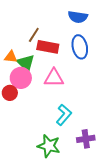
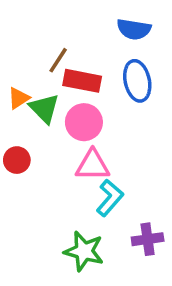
orange triangle: (11, 57) -> (19, 98), turned -40
pink circle: (21, 78) -> (84, 122), moved
pink triangle: (54, 78) -> (93, 165), moved

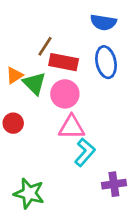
green star: (84, 251) -> (29, 193), moved

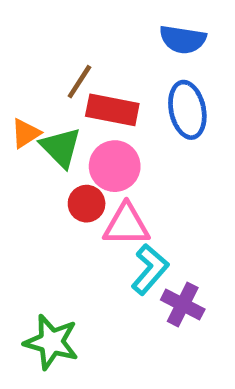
red circle: (13, 123) -> (87, 204), moved
purple cross: (114, 184) -> (183, 304), moved, turned 35

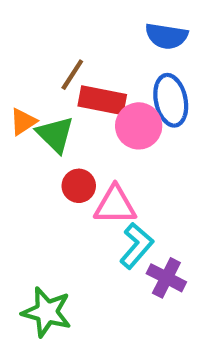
pink circle: (115, 166) -> (139, 126), moved

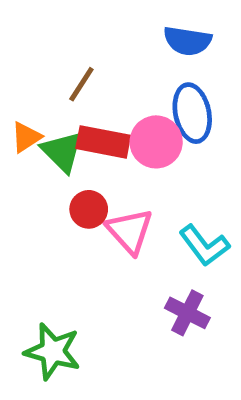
red rectangle: (102, 100) -> (103, 142), moved
pink triangle: (115, 205) -> (130, 231), turned 48
cyan L-shape: (137, 246) -> (204, 245), moved, turned 102

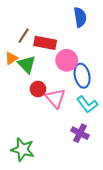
blue semicircle: (187, 41) -> (80, 17), turned -108
brown line: (81, 84) -> (24, 36), moved
blue ellipse: (192, 113) -> (82, 76), moved
red rectangle: (103, 142) -> (45, 43), moved

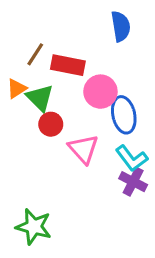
red circle: (38, 89) -> (51, 124), moved
purple cross: (80, 133) -> (133, 182), moved

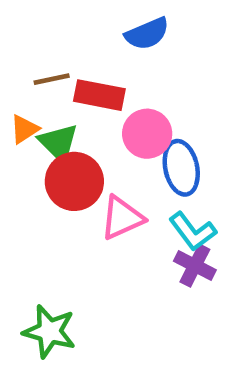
blue semicircle: (121, 26) -> (147, 34), moved, turned 76
brown line: (35, 54) -> (52, 79), turned 45
red circle: (51, 124) -> (74, 181), size x1.6
pink triangle: (83, 149) -> (122, 218), turned 48

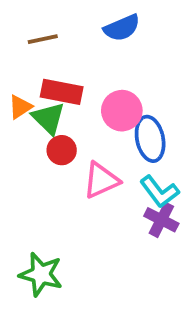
brown line: (52, 79) -> (43, 39), moved
red rectangle: (99, 95) -> (62, 92), moved
red circle: (74, 181) -> (62, 150), size x0.6

